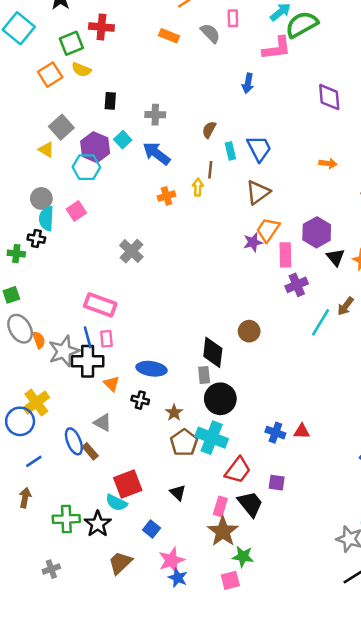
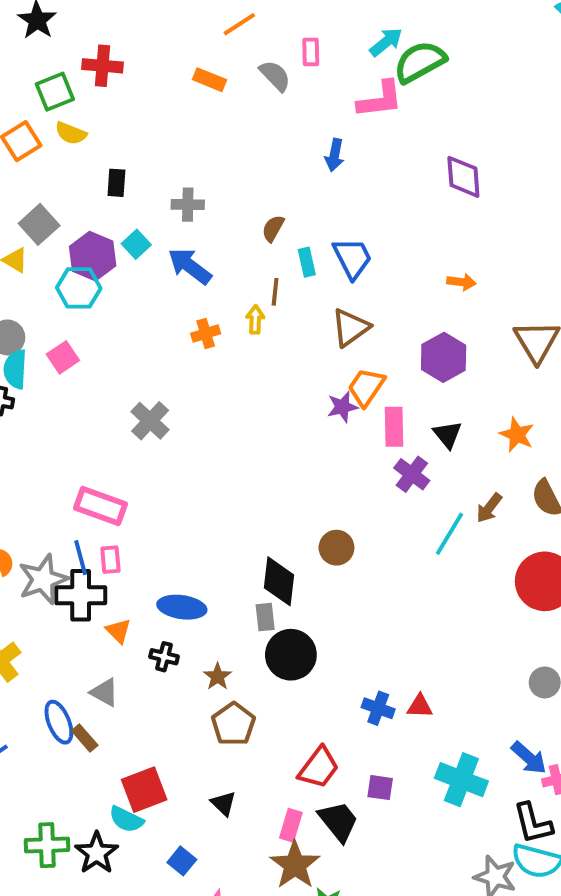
purple hexagon: (317, 232) -> (444, 357), moved
black triangle: (335, 257) -> (448, 435), moved
purple cross: (297, 285) -> (412, 474), turned -30
cyan cross: (212, 438) -> (461, 780), moved

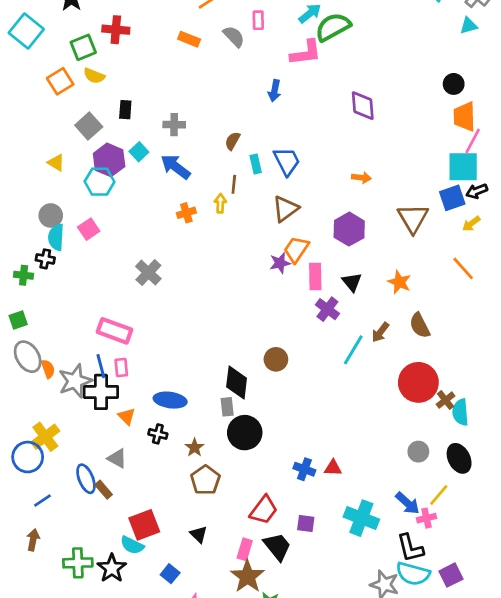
gray square: (39, 224) -> (89, 126), moved

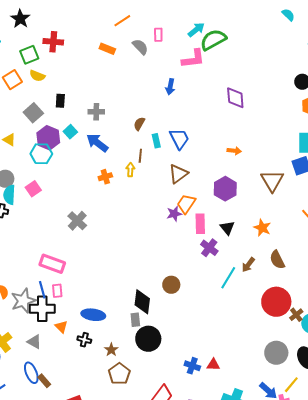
gray circle: (418, 452) -> (276, 353), size x1.5
gray triangle: (117, 458) -> (34, 342), moved

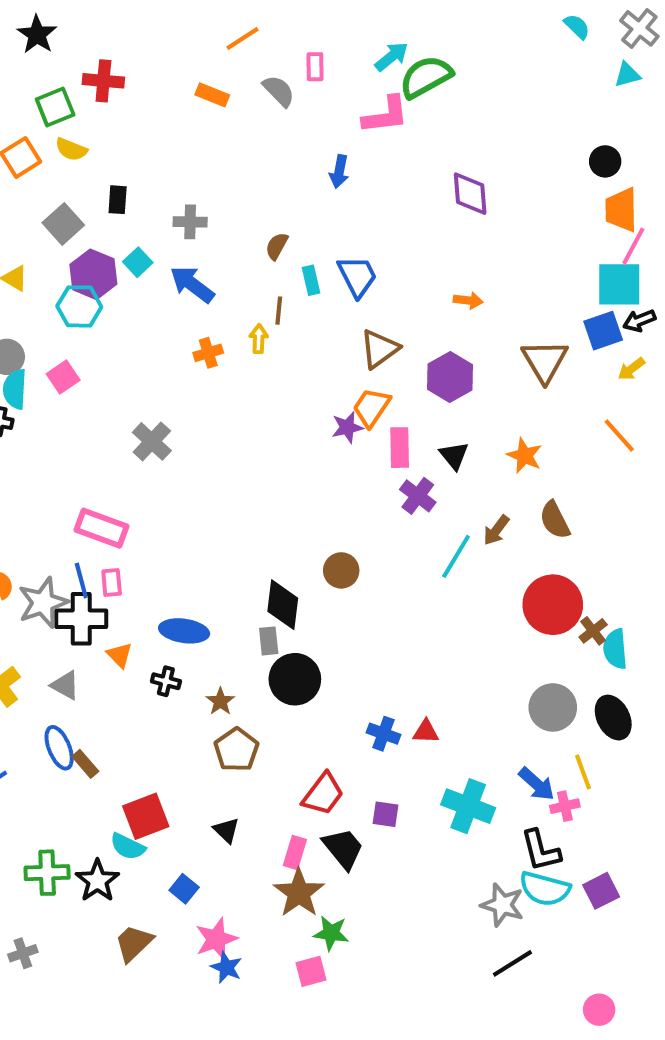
brown triangle: (178, 174) -> (379, 349), moved
yellow line: (291, 385) -> (583, 772), turned -60

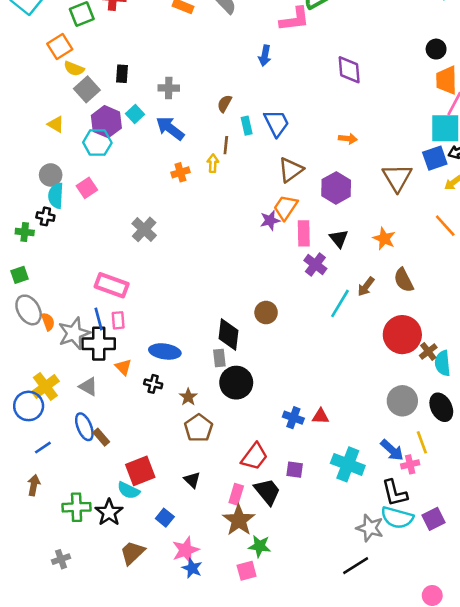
yellow semicircle: (71, 149) -> (74, 69), moved
black line: (512, 963) -> (356, 566), moved

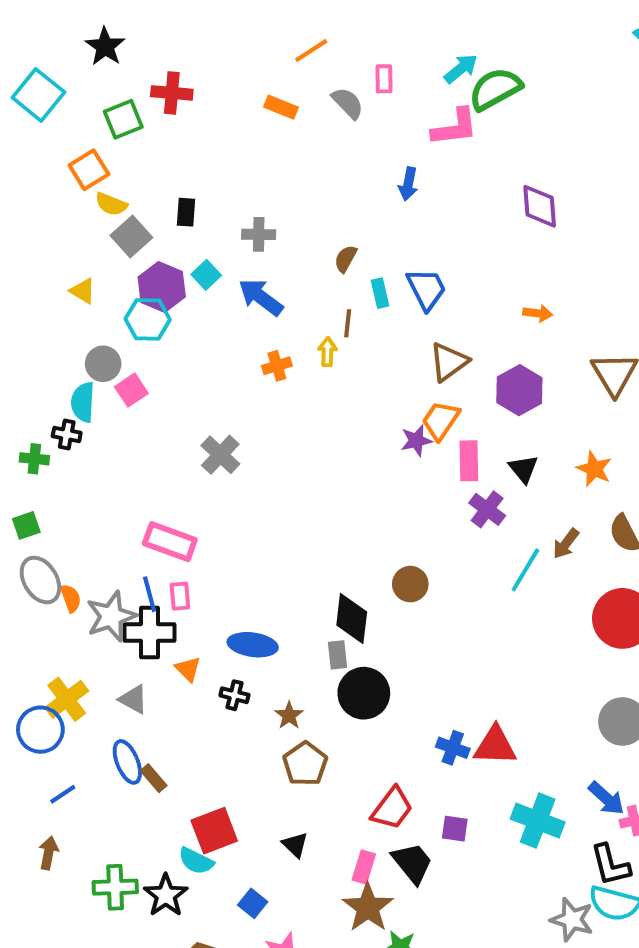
gray circle: (51, 175) -> (103, 364), moved
red triangle: (321, 416) -> (495, 746), size x1.6

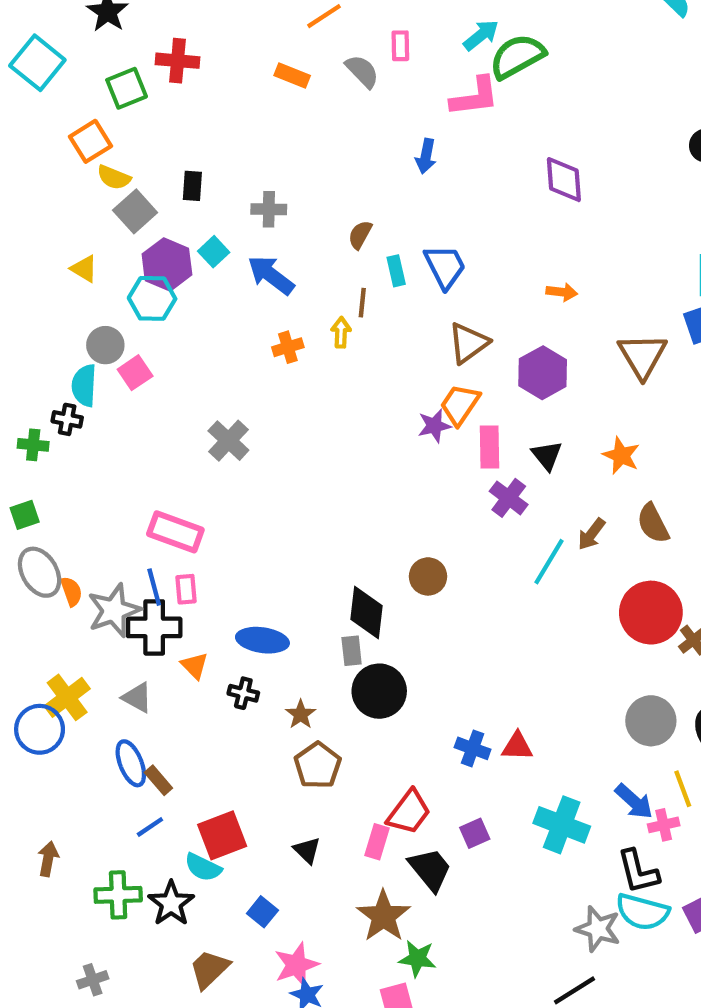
red triangle: (495, 746) -> (517, 746), size x0.7
blue line: (63, 794) -> (150, 827), moved
purple square: (455, 829) -> (475, 833), turned -32
pink rectangle: (364, 867) -> (377, 842), moved

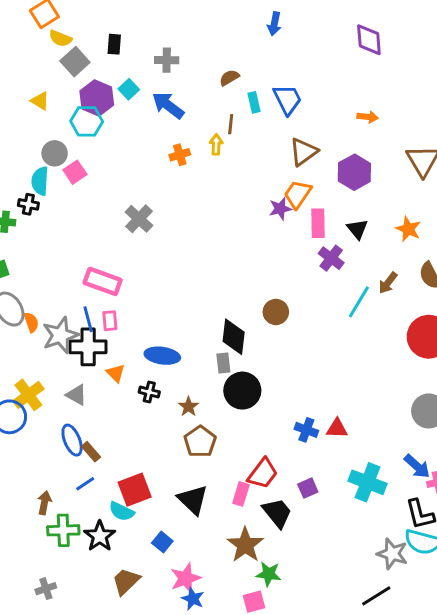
brown semicircle: (360, 235) -> (229, 78), turned 30
black triangle: (307, 850) -> (193, 500), size x1.6
brown arrow: (48, 859) -> (44, 503), moved

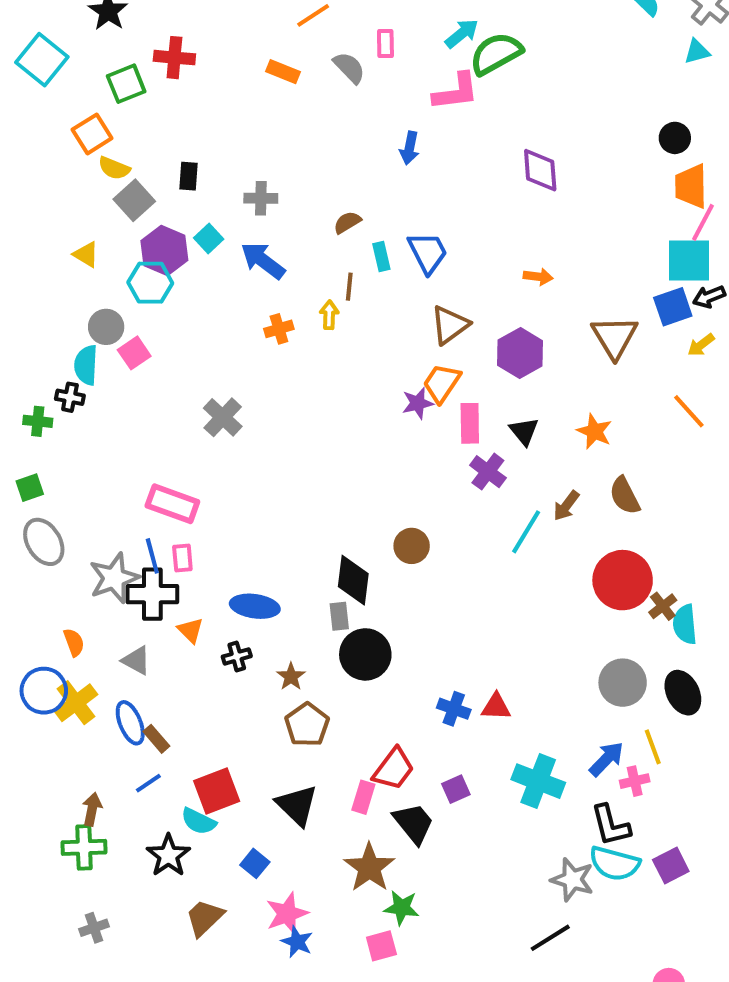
orange semicircle: (31, 322) -> (74, 642), moved
black cross: (149, 392) -> (237, 656), turned -30
yellow cross: (28, 395) -> (76, 703), moved
blue arrow: (417, 466) -> (607, 759), turned -88
green cross: (63, 530) -> (84, 847), moved

